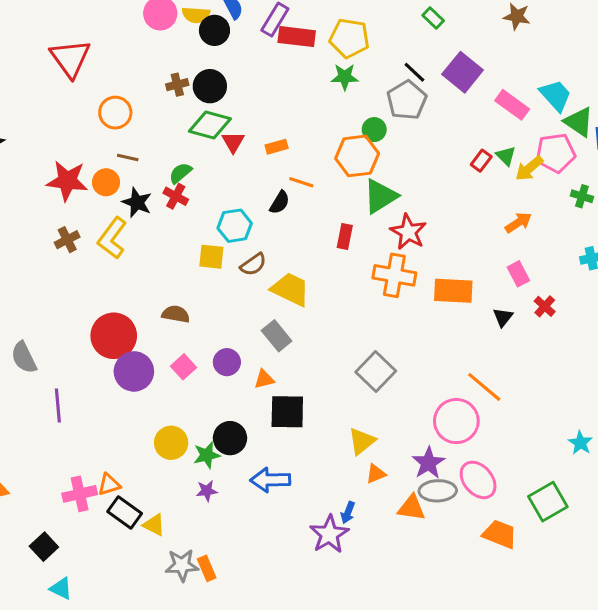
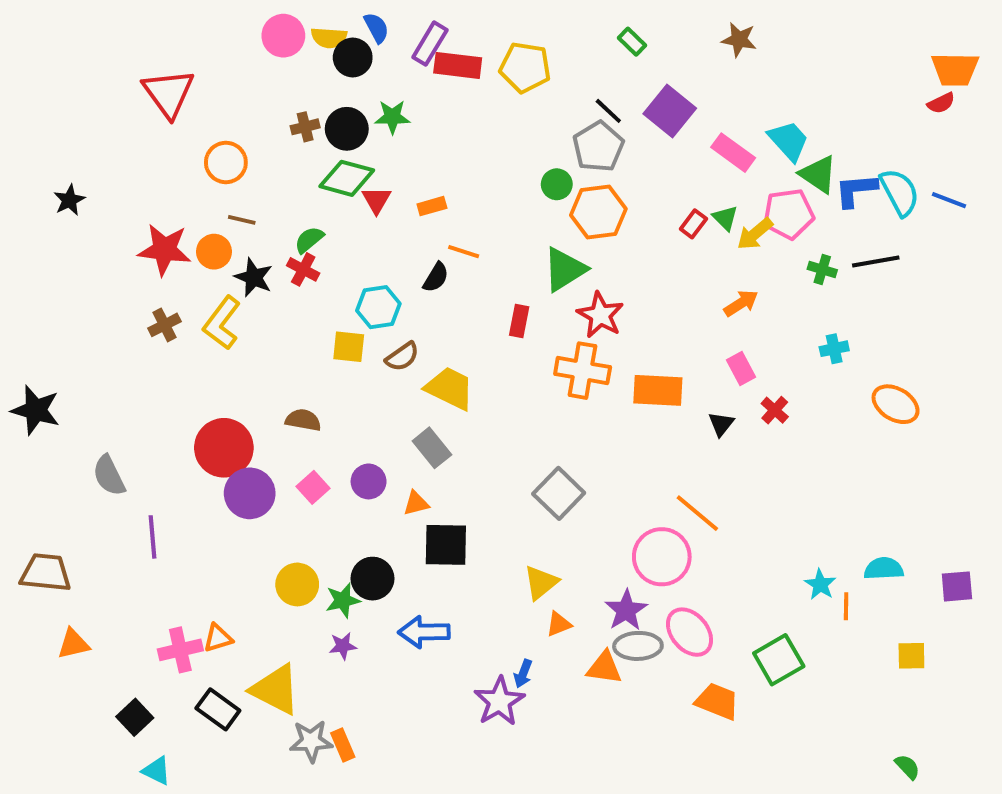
green star: (345, 77) -> (392, 117), moved
orange hexagon: (357, 156) -> (598, 212), moved
black rectangle: (125, 513) -> (218, 709), moved
yellow triangle: (154, 525) -> (275, 689), size x1.8

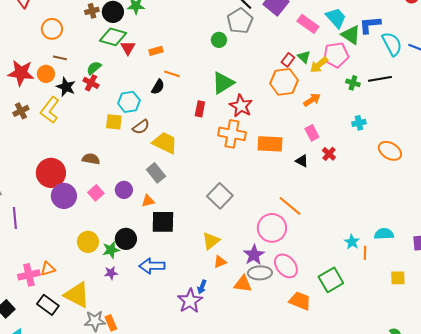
blue L-shape: (856, 190) -> (370, 25), moved
orange hexagon: (598, 212) -> (284, 82), moved
black triangle: (721, 424) -> (302, 161), turned -40

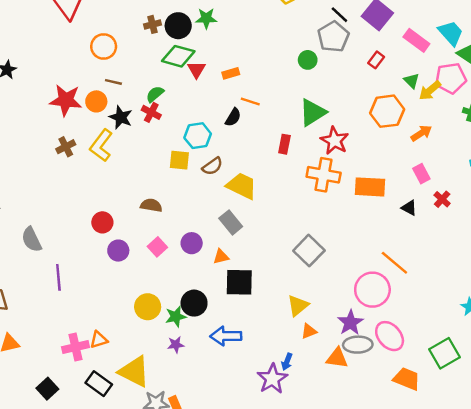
red rectangle: (288, 60) -> (376, 60), moved
red circle: (51, 173) -> (102, 222), size x0.6
purple circle: (64, 196) -> (118, 251), size x0.7

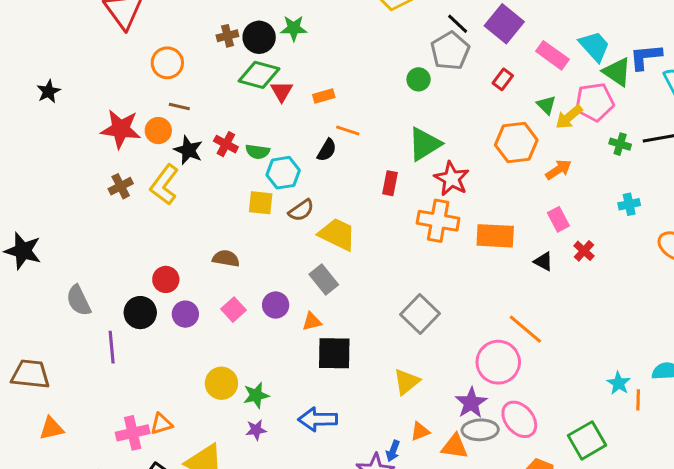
green semicircle: (155, 94) -> (258, 152), moved, turned -132
black circle: (194, 303) -> (140, 313), moved
orange triangle: (309, 331) -> (420, 431), moved

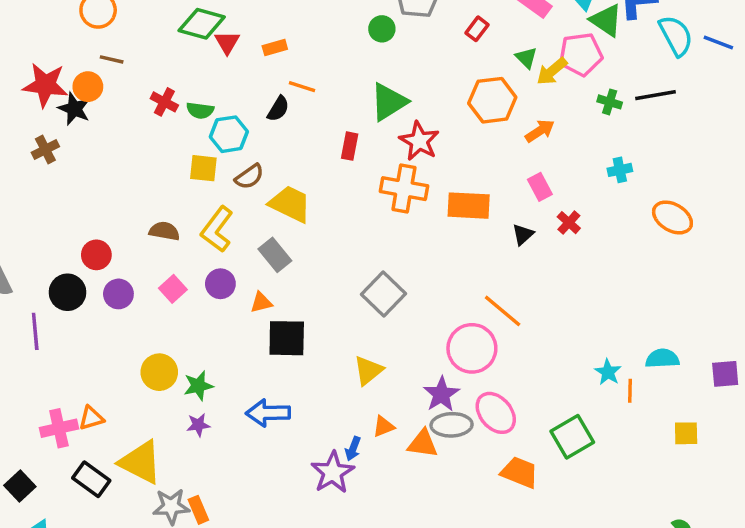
black star: (188, 150) -> (74, 109), moved
yellow L-shape: (164, 185) -> (217, 229), moved
black triangle: (543, 261) -> (523, 234), turned 50

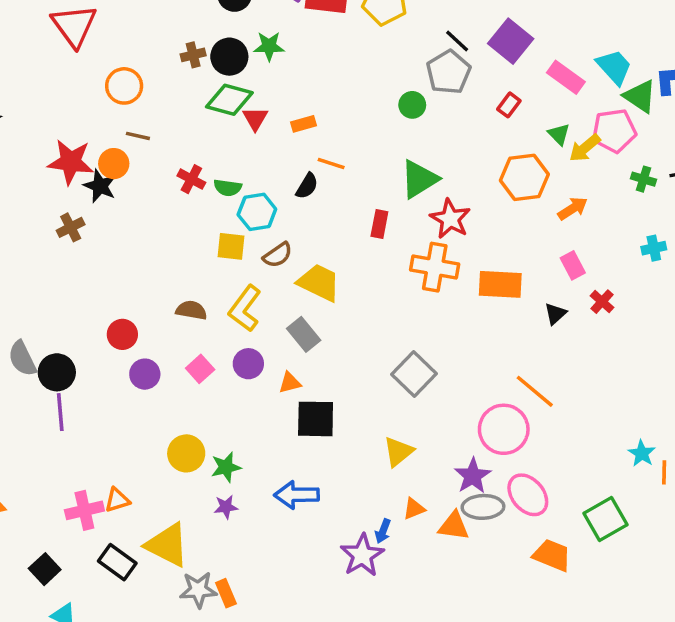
black circle: (67, 292) -> (57, 372), moved

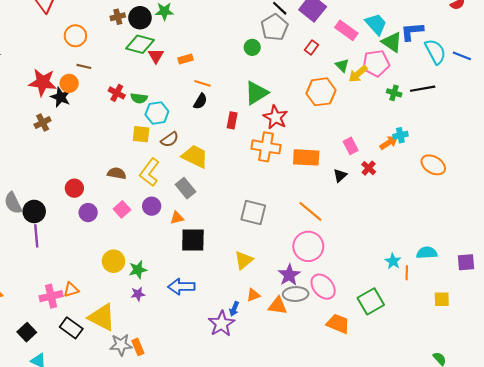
black semicircle: (307, 186) -> (200, 101), moved
orange arrow: (573, 208) -> (389, 143), moved
gray square: (414, 374) -> (253, 213), turned -30
orange line: (535, 391) -> (310, 211), moved

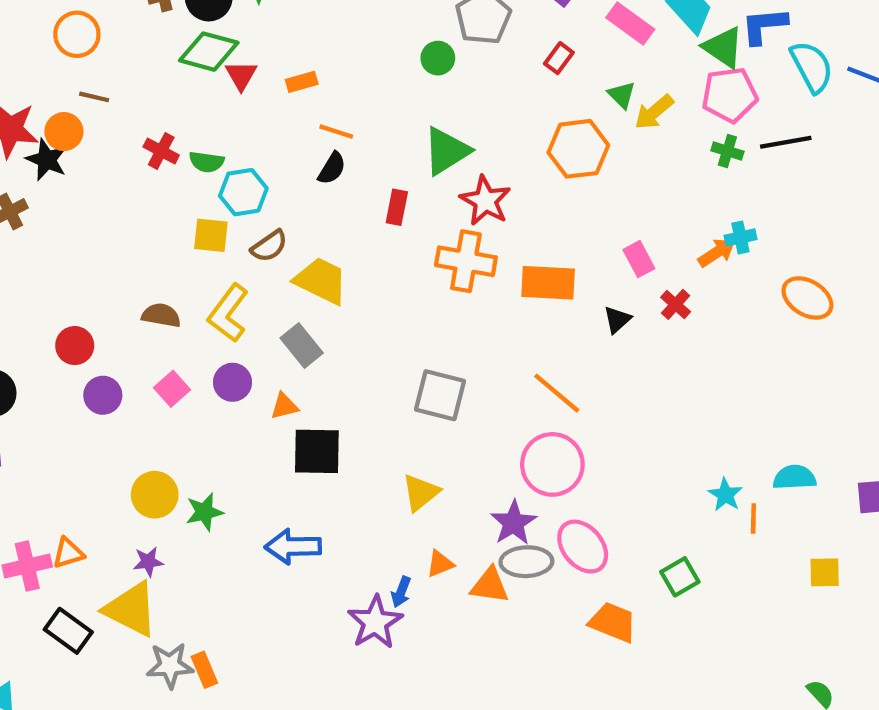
pink pentagon: (376, 63) -> (730, 95), moved
purple star: (138, 294) -> (148, 562), moved
green square: (371, 301) -> (680, 577), size x0.7

